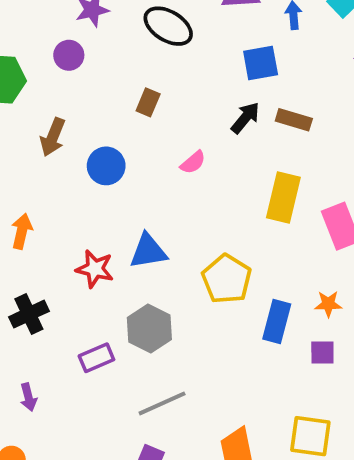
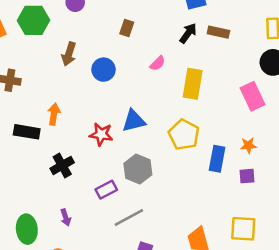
yellow rectangle: (283, 197) -> (193, 84), moved
gray line: (162, 403) -> (129, 217), moved

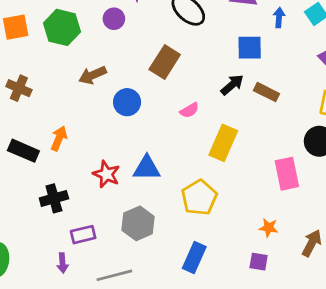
brown rectangle: (127, 28) -> (165, 62), size x1.6
brown arrow: (69, 54) -> (92, 75), turned 35
blue rectangle: (217, 159) -> (194, 257), moved
purple rectangle: (106, 190) -> (83, 235), moved
purple arrow: (66, 217) -> (62, 263), moved

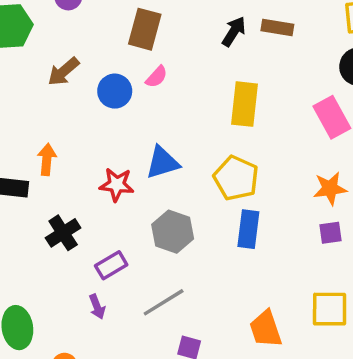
pink semicircle: (189, 110) -> (157, 77), moved
orange star: (269, 228) -> (330, 189), size x1.4
blue rectangle: (194, 257) -> (248, 229), moved

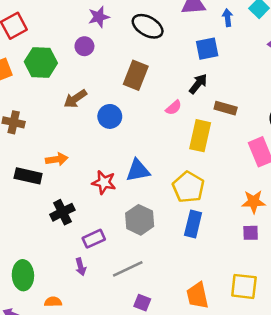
brown rectangle: (277, 28) -> (226, 108), moved
pink semicircle: (157, 77) -> (174, 108), moved
orange arrow: (47, 159) -> (57, 159), turned 70

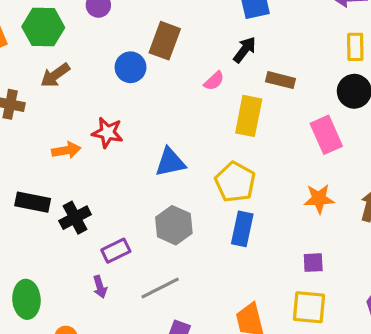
brown arrow: (75, 99) -> (55, 75), moved
blue circle: (110, 116) -> (131, 67), moved
black rectangle: (28, 176) -> (33, 202), moved
red star: (104, 182) -> (107, 133), moved
purple square: (251, 233) -> (313, 263), moved

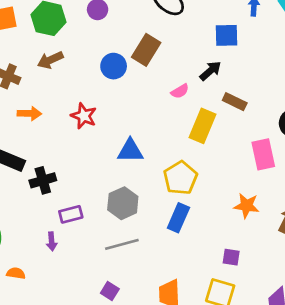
orange arrow: (66, 150) -> (29, 113), moved
gray line: (160, 288) -> (122, 244), moved

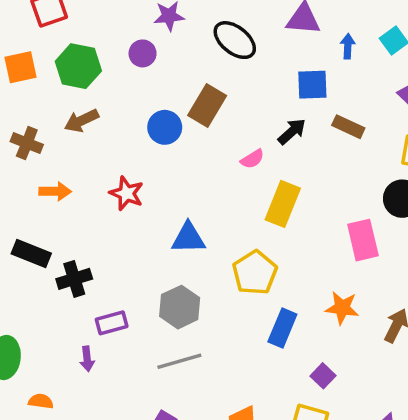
brown rectangle: (235, 102) -> (348, 127), moved
blue rectangle: (178, 218) -> (282, 328), moved
purple square: (231, 257) -> (323, 376), turned 36

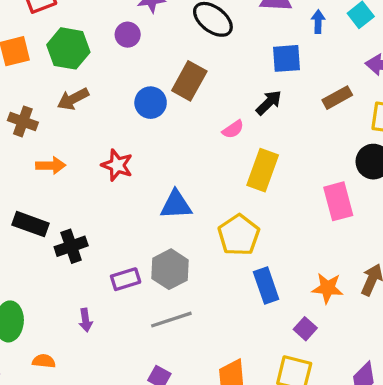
brown rectangle: (348, 127) -> (337, 98), moved, turned -52
orange star: (342, 308) -> (328, 288), moved
purple rectangle: (112, 323) -> (126, 279), moved
blue rectangle: (282, 328) -> (266, 285), turned -40

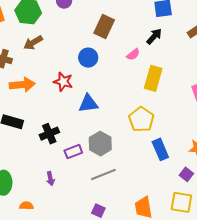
blue circle: (151, 103) -> (88, 58), moved
orange arrow: (51, 165) -> (22, 85), size x1.4
blue triangle: (176, 205) -> (88, 104), moved
black cross: (71, 246) -> (49, 134), moved

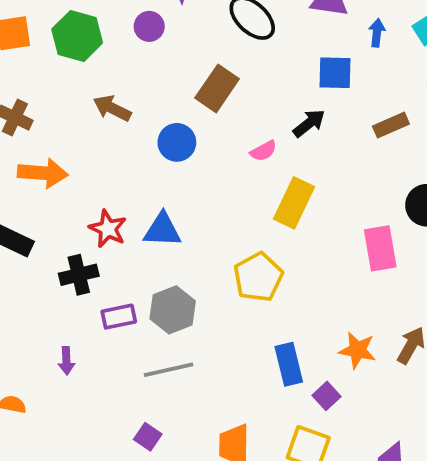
brown arrow: (33, 43) -> (112, 108), moved, turned 48
red star: (63, 82) -> (108, 229), moved
blue rectangle: (160, 149) -> (289, 364), moved

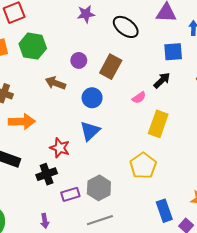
purple circle: (149, 26) -> (79, 60), moved
blue triangle: (162, 230) -> (90, 131), moved, turned -40

